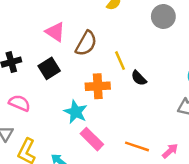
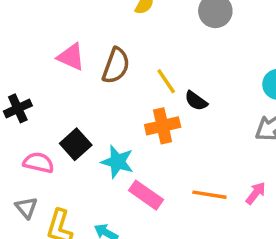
black square: (49, 68) -> (76, 144), moved
orange cross: (98, 86) -> (163, 126), moved

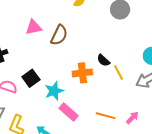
pink triangle: (71, 57) -> (34, 27), turned -42
yellow line: (166, 81) -> (119, 72), moved
cyan star: (117, 162) -> (54, 91), turned 30

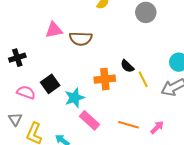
brown semicircle: (59, 35) -> (81, 39), turned 65

